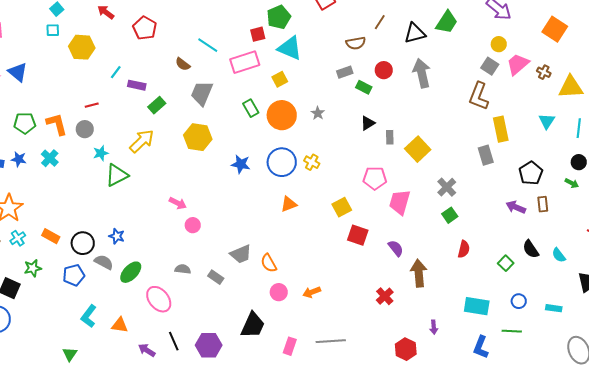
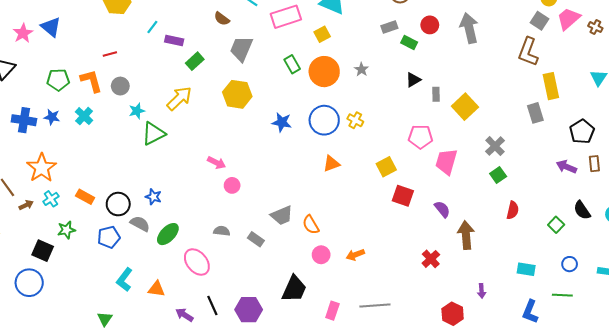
red line: (92, 105) -> (110, 54), moved
cyan rectangle: (477, 306) -> (526, 269), size x0.7

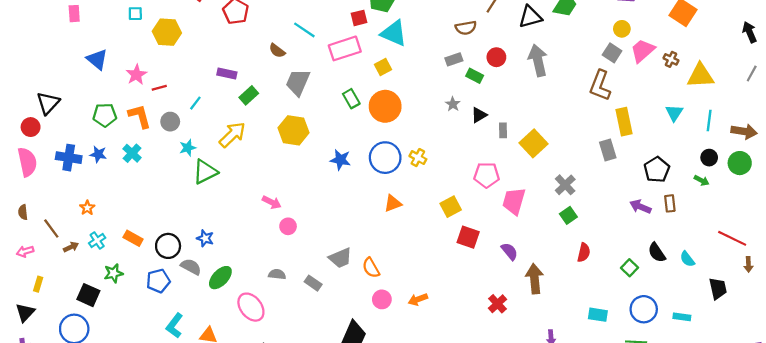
cyan line: (152, 27) -> (195, 103), moved
pink star: (23, 33) -> (136, 75), moved
gray star: (361, 69) -> (453, 104), moved
orange star: (42, 168) -> (87, 208), size x0.5
blue circle: (570, 264) -> (644, 309), size x1.6

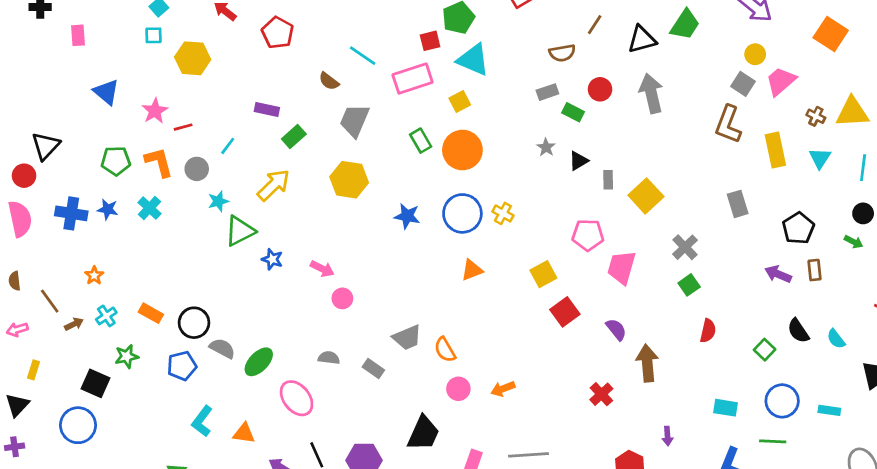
brown cross: (671, 59) -> (816, 116), moved
yellow rectangle: (624, 122) -> (775, 150), moved
red square: (468, 237) -> (565, 312), turned 35
blue star: (205, 238) -> (272, 259), moved

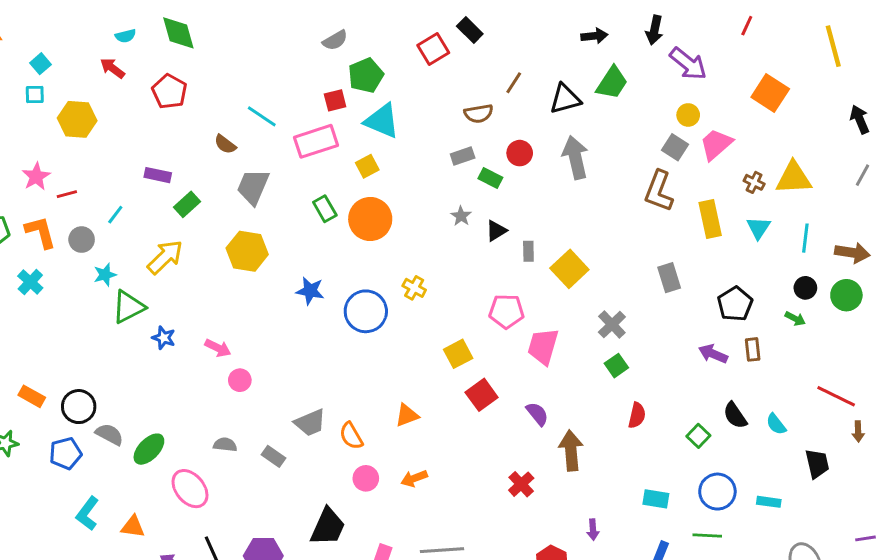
blue circle: (462, 213) -> (366, 311), moved
orange triangle: (472, 270) -> (407, 415), moved

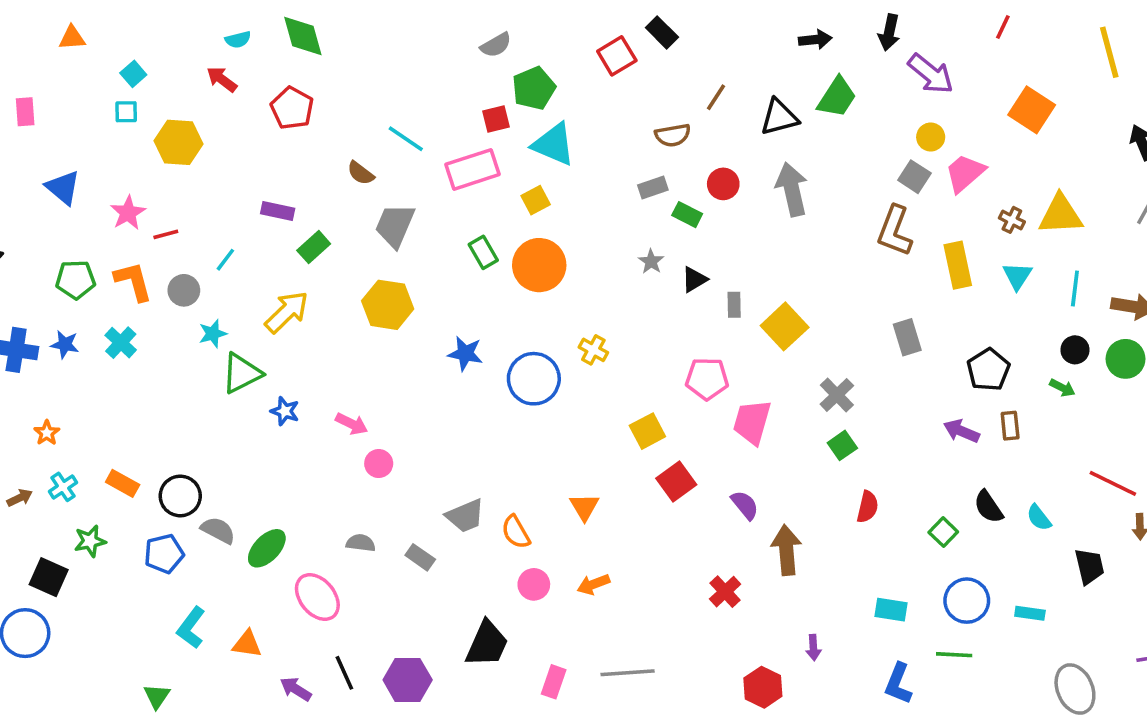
orange triangle: (407, 415) -> (584, 507), turned -40

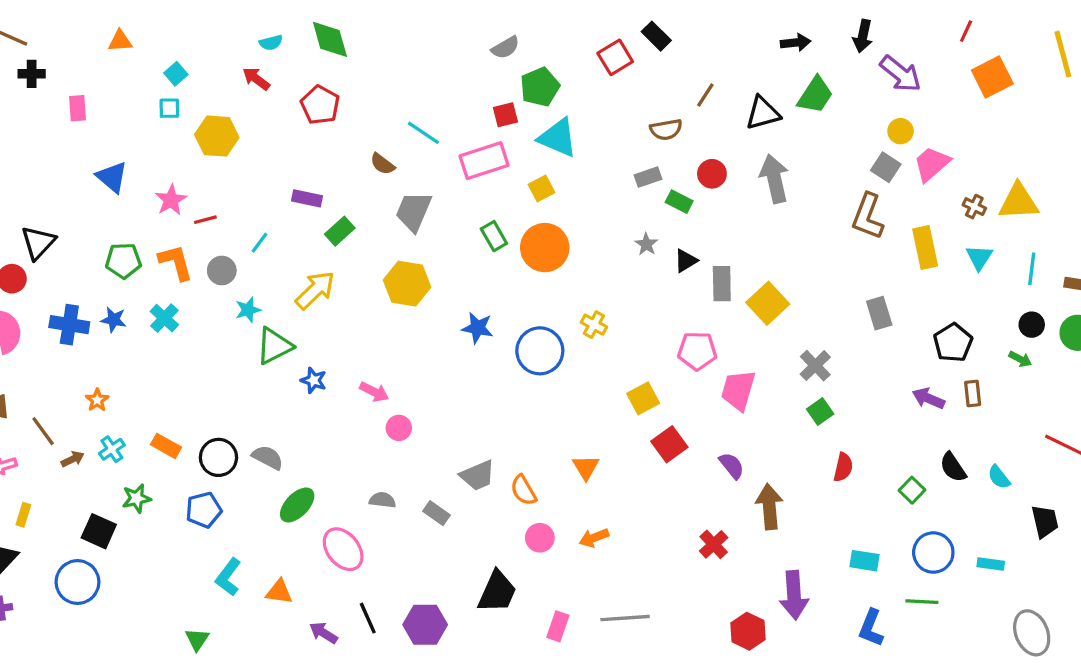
orange square: (1032, 110) -> (992, 77), moved, turned 30
gray rectangle: (734, 305) -> (722, 284), size x1.5
gray semicircle: (218, 530) -> (268, 457), moved
purple arrow: (813, 648) -> (794, 595), size x2.0

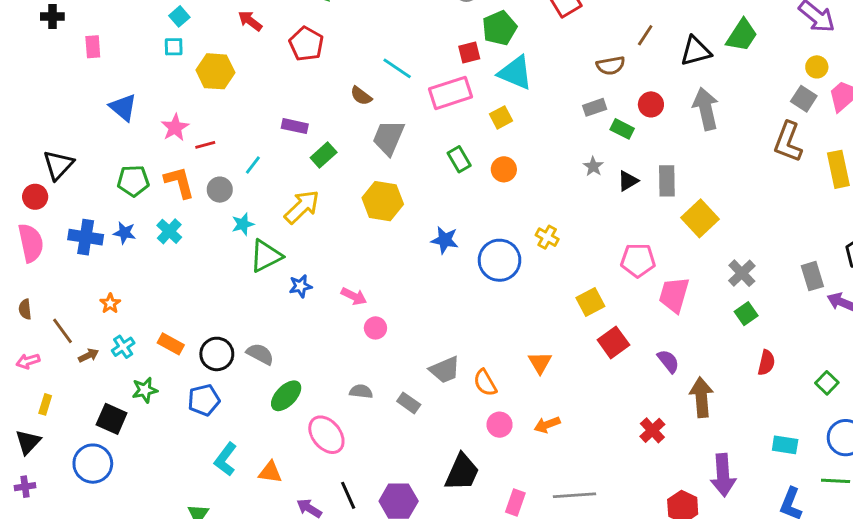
orange circle: (545, 248) -> (504, 169), size x0.6
gray rectangle: (722, 284) -> (667, 181), moved
gray rectangle: (879, 313) -> (812, 276), moved
blue star: (314, 380) -> (300, 286), turned -30

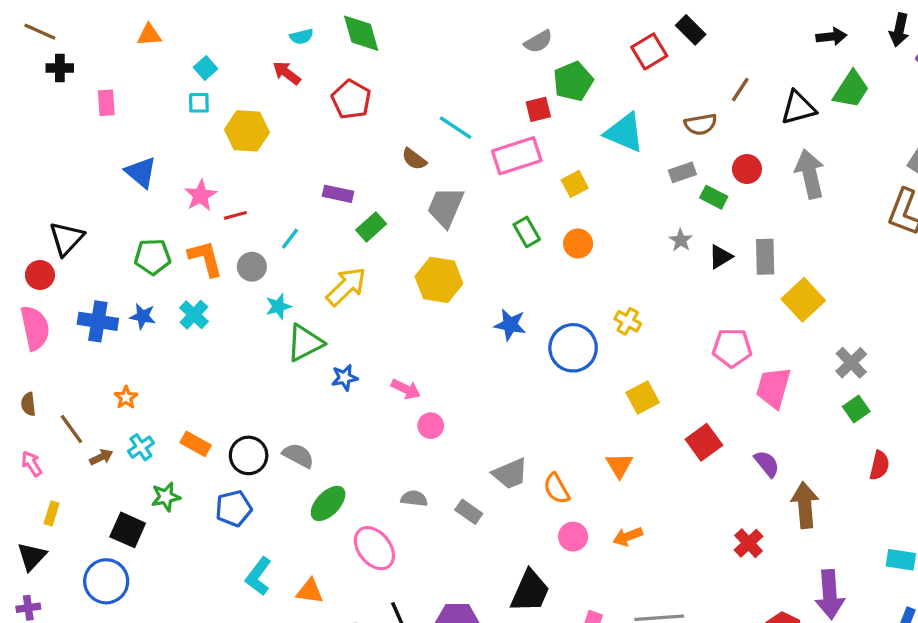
cyan triangle: (515, 73) -> (624, 133), moved
yellow square: (590, 302) -> (643, 397), moved
pink arrow: (28, 361) -> (32, 464), turned 75

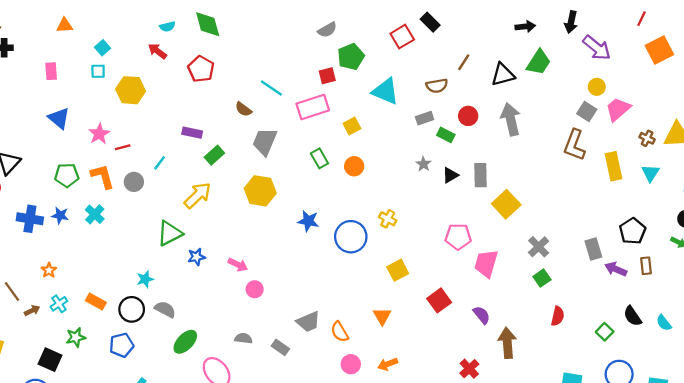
pink rectangle: (106, 103) -> (51, 71), moved
cyan star: (278, 306) -> (145, 279), moved

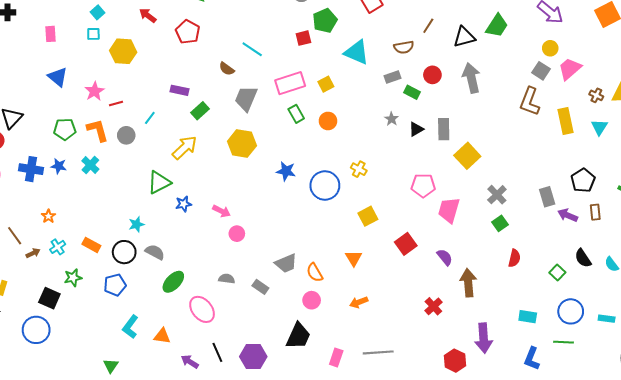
pink rectangle: (313, 107) -> (290, 83), moved
pink circle: (351, 364) -> (312, 300), moved

